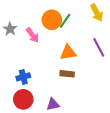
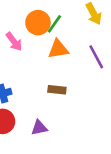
orange triangle: (68, 52) -> (58, 49), moved

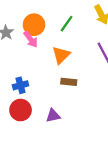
orange circle: (38, 23) -> (34, 25), moved
orange triangle: (58, 49) -> (61, 55), moved, turned -36

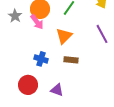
blue cross: (21, 85) -> (41, 59), moved, turned 32
purple triangle: (53, 116) -> (57, 90), turned 32

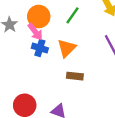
blue cross: (41, 59) -> (40, 48), moved

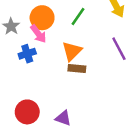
blue cross: (40, 48) -> (27, 54), moved, turned -35
brown rectangle: (75, 76) -> (77, 69), moved

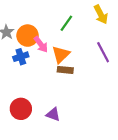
orange circle: (42, 18) -> (28, 36), moved
pink arrow: (38, 34) -> (41, 44), moved

